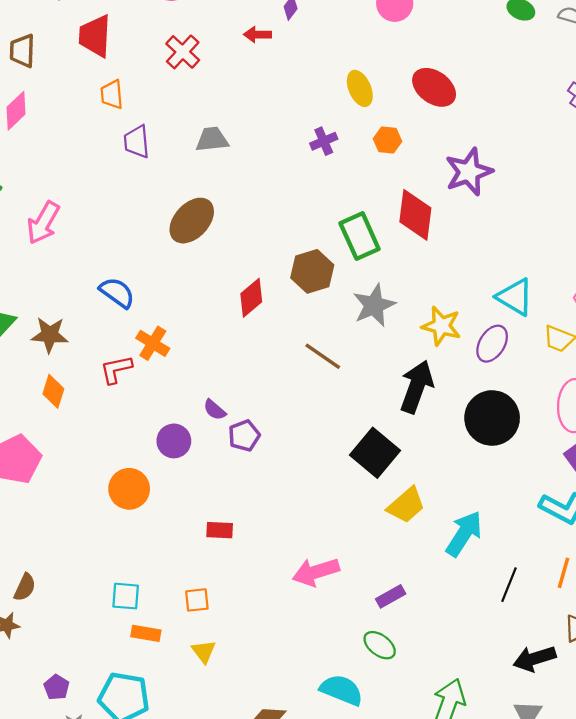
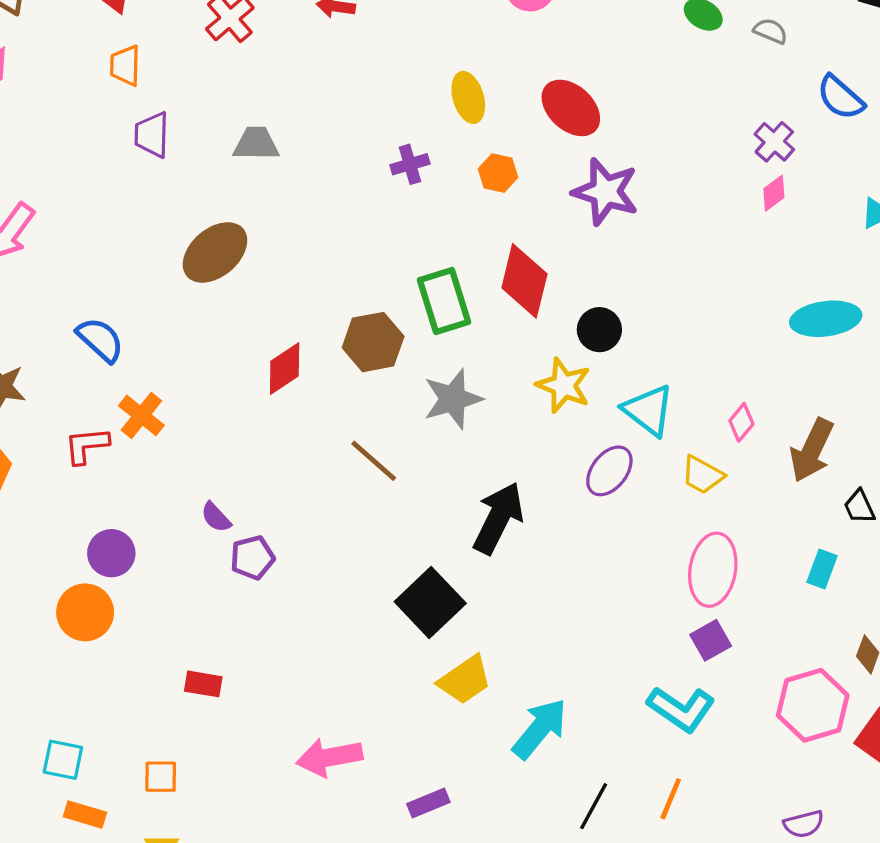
purple star: (469, 172) -> (605, 192), moved, turned 30
yellow star: (441, 326) -> (564, 385), moved
black circle: (492, 418) -> (599, 330), moved, size x0.6
purple circle: (174, 441) -> (111, 553), moved

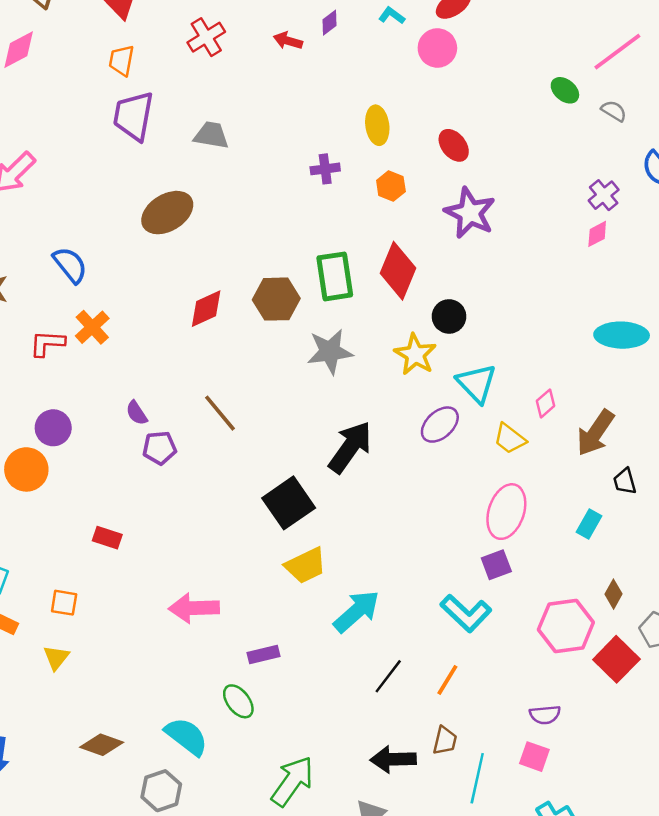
red ellipse: (571, 108) -> (454, 145), size x0.7
purple trapezoid: (152, 135) -> (133, 116), size x1.4
brown line: (374, 461) -> (220, 413), moved

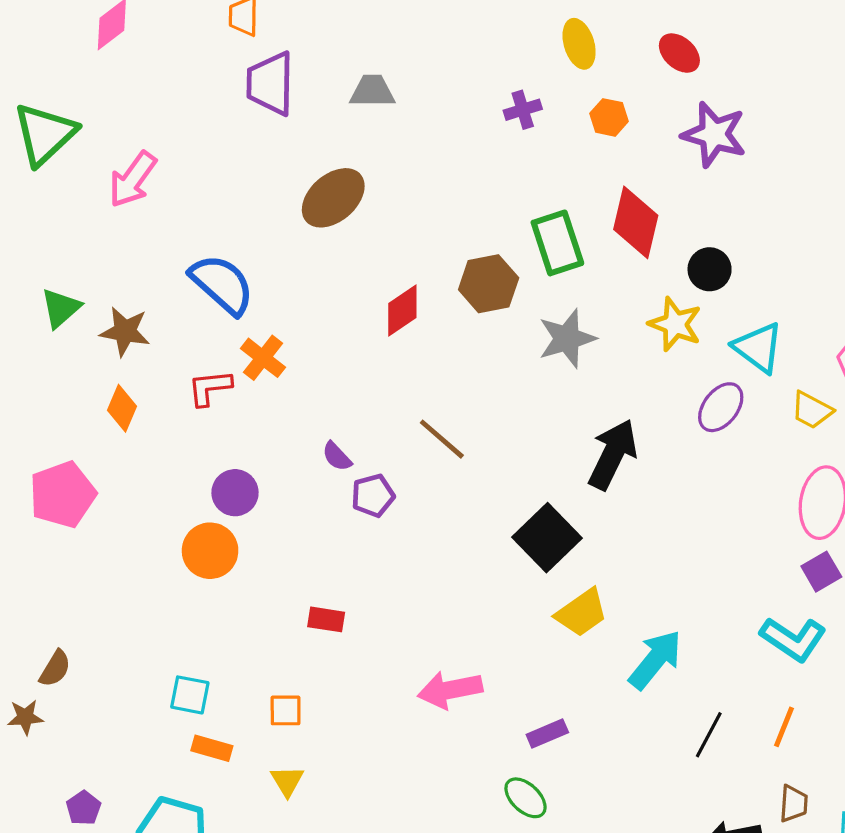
blue semicircle: (70, 265) -> (222, 284), size x1.4

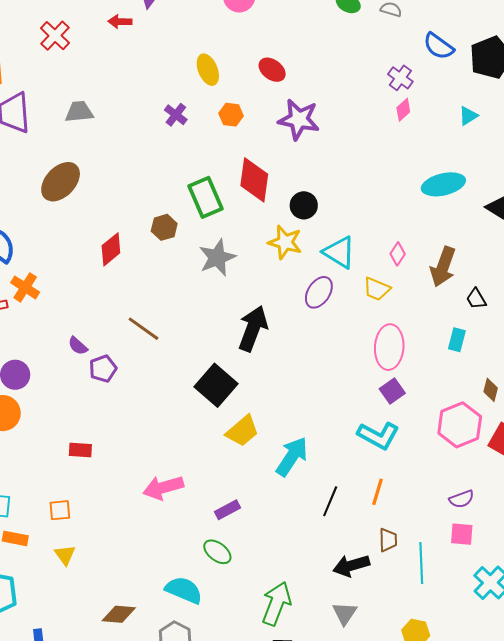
purple cross: (523, 110) -> (176, 115), turned -30
brown hexagon: (489, 284) -> (164, 227), size x0.7

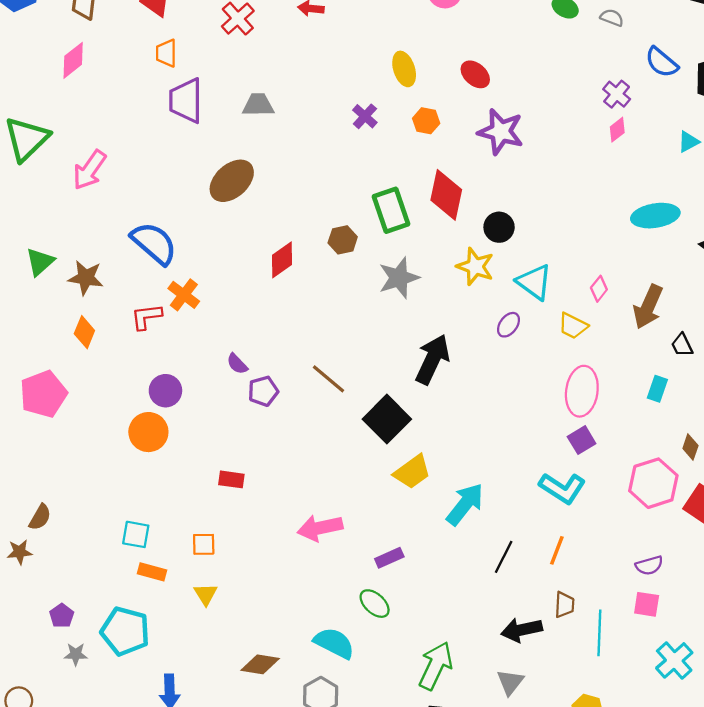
purple ellipse: (319, 292) -> (508, 325), size x0.7
brown line: (143, 329) -> (328, 379), moved

